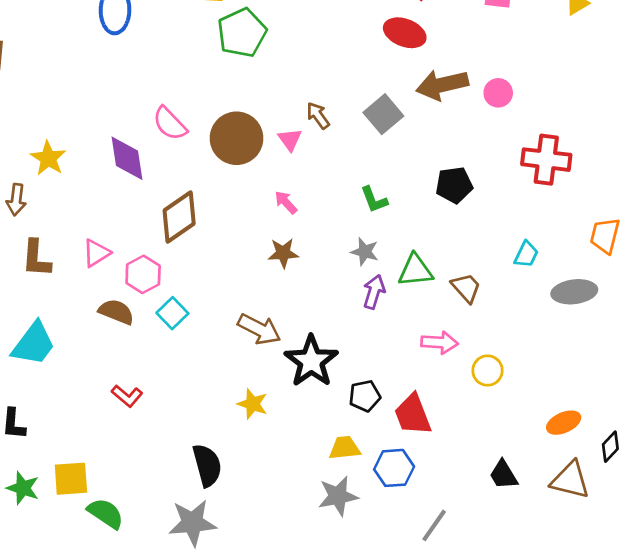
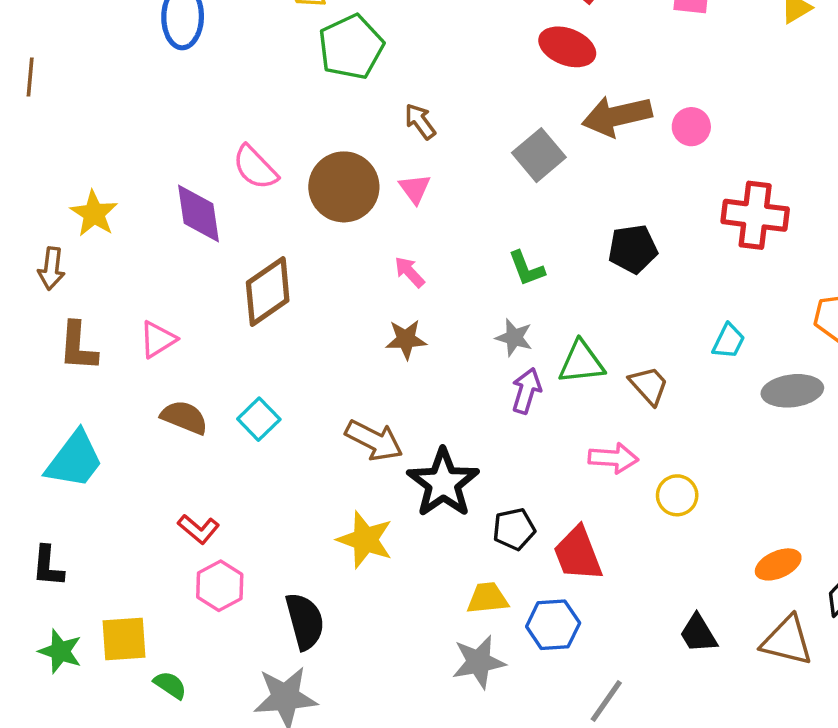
brown arrow: (318, 116) -> (420, 121), moved
pink hexagon: (143, 274) -> (220, 586), moved
yellow star: (253, 404) -> (365, 540), size x1.4
green semicircle: (106, 513) -> (170, 685), size x0.7

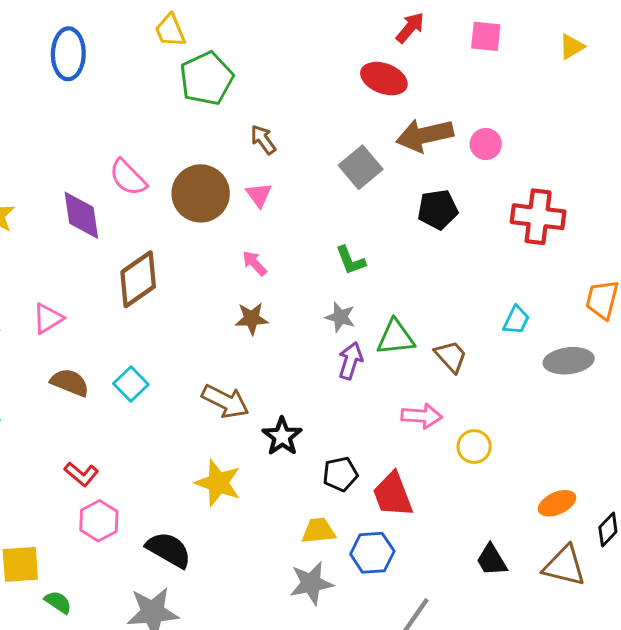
black pentagon: (633, 249) -> (438, 209), moved
black star: (443, 483) -> (282, 436), size x0.7
black semicircle: (305, 621) -> (169, 550), turned -45

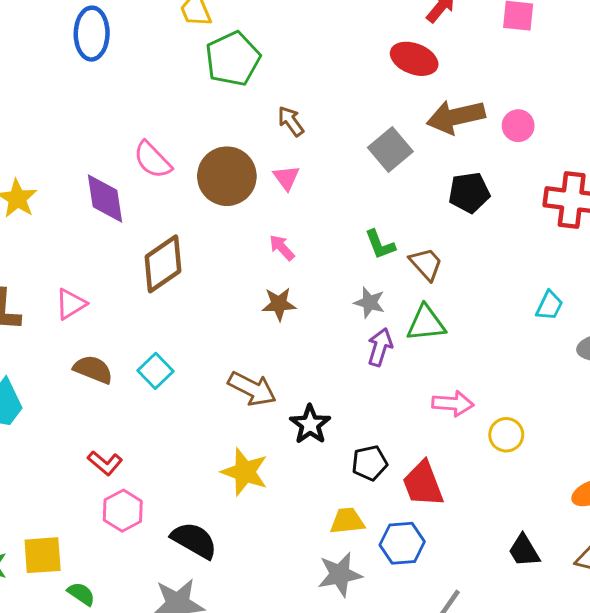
brown trapezoid: (451, 356) -> (426, 264), moved

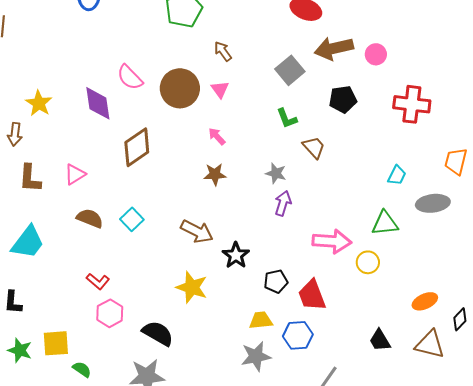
green L-shape: (380, 245) -> (287, 118), moved
green triangle: (426, 323) -> (385, 223), moved
pink arrow: (453, 404) -> (332, 241), size x1.4

